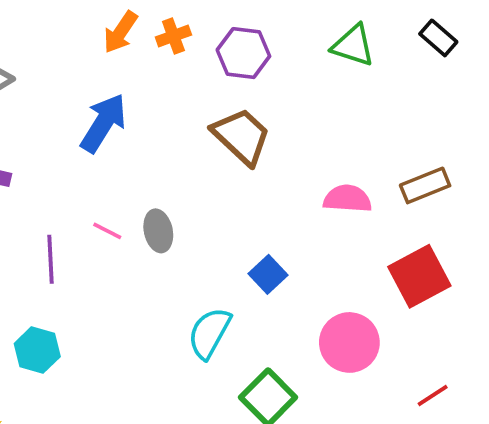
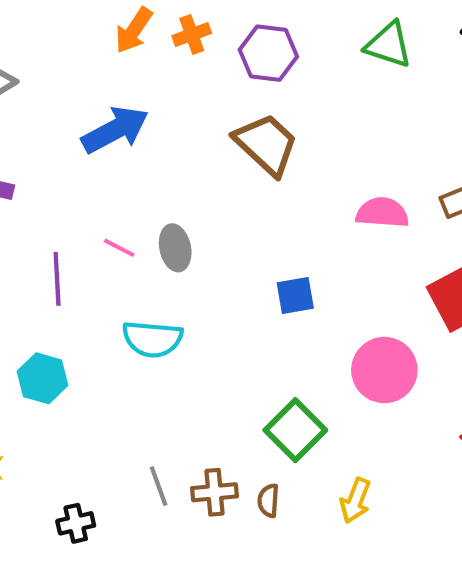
blue arrow: (103, 123) -> (115, 130), turned 30
blue square: (268, 274) -> (295, 295), turned 33
cyan semicircle: (209, 333) -> (152, 339), moved, turned -114

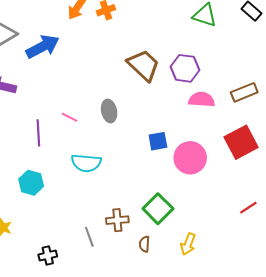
purple hexagon: (268, 53) -> (185, 68), moved
blue arrow: (115, 130) -> (43, 47), moved
gray ellipse: (175, 248) -> (109, 111), moved
pink circle: (384, 370) -> (190, 158), moved
brown cross: (215, 492) -> (117, 220), moved

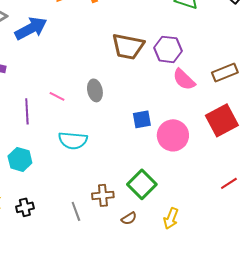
brown trapezoid: (143, 65) -> (128, 46), turned 148
pink semicircle: (202, 100) -> (184, 79), turned -140
brown semicircle: (144, 244) -> (129, 218), turned -126
black cross: (48, 255) -> (25, 207), moved

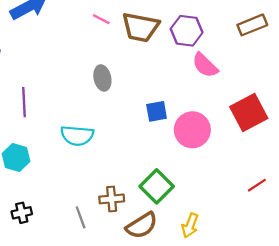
brown rectangle: (225, 72) -> (252, 25), moved
pink line: (57, 96) -> (101, 19), moved
brown semicircle: (129, 218) -> (142, 225), size x1.8

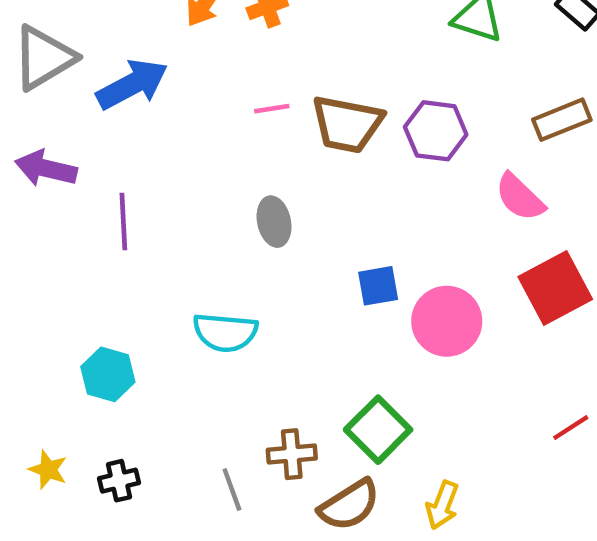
pink line: (101, 19) -> (272, 109), turned -36
pink semicircle: (205, 65) -> (520, 197), moved
purple line: (24, 102) -> (123, 222), moved

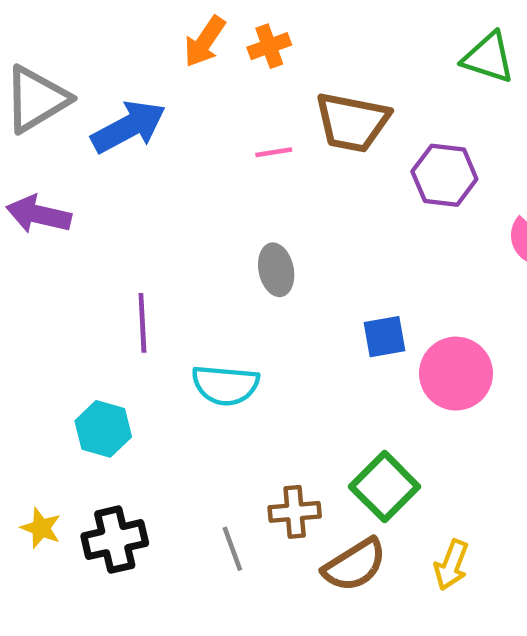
brown trapezoid: (347, 124) -> (352, 122), moved
purple line: (123, 222) -> (142, 323), moved
black cross: (119, 481) -> (115, 540), size x1.5

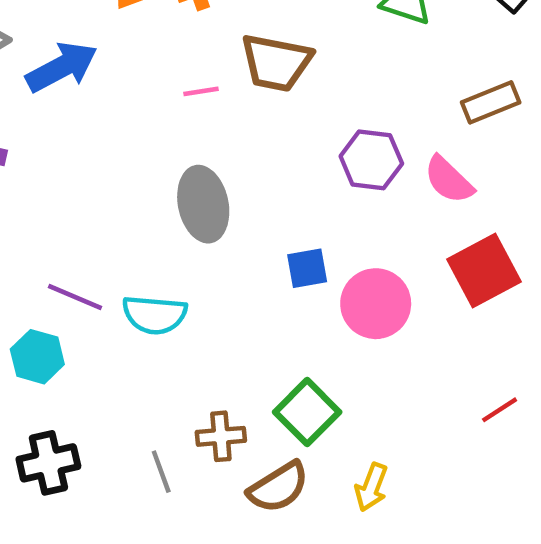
purple hexagon: (444, 175) -> (371, 160), moved
gray ellipse: (276, 270) -> (203, 204), size x1.5
purple line: (142, 323) -> (75, 297), moved, turned -64

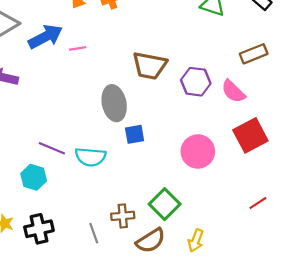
brown trapezoid: (276, 63) -> (150, 66), moved
pink line: (201, 91) -> (78, 48), moved
blue square: (307, 268) -> (135, 134), moved

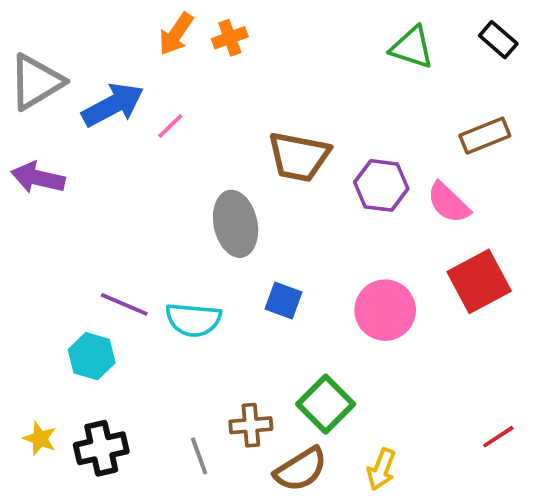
pink line: (78, 48) -> (170, 126), turned -35
blue square: (135, 134) -> (283, 301), moved, turned 30
red line: (258, 203) -> (498, 437), moved

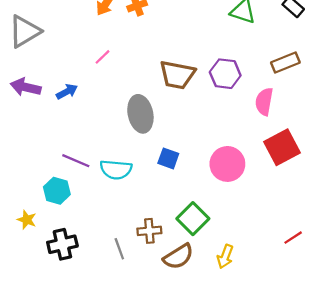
blue arrow: (113, 105) -> (67, 92), moved, size x0.6
purple hexagon: (381, 185) -> (225, 74), moved
pink semicircle: (448, 203) -> (264, 102), turned 56
yellow star: (40, 439) -> (27, 220), moved

